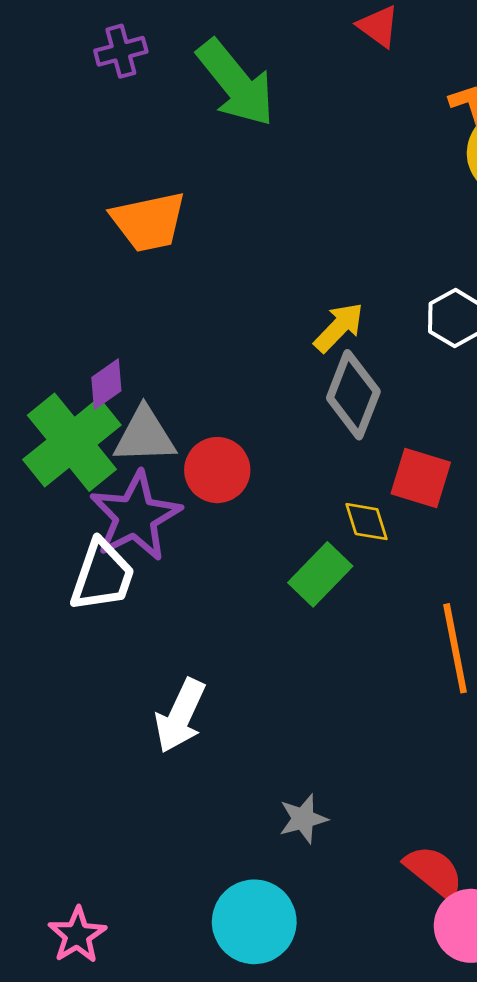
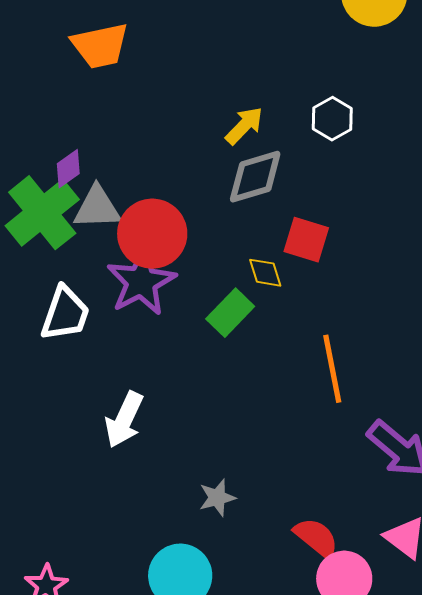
gray diamond: (353, 395) -> (255, 177), turned 52
red circle: (217, 470) -> (152, 234), size x1.4
purple star: (135, 516) -> (141, 282), moved

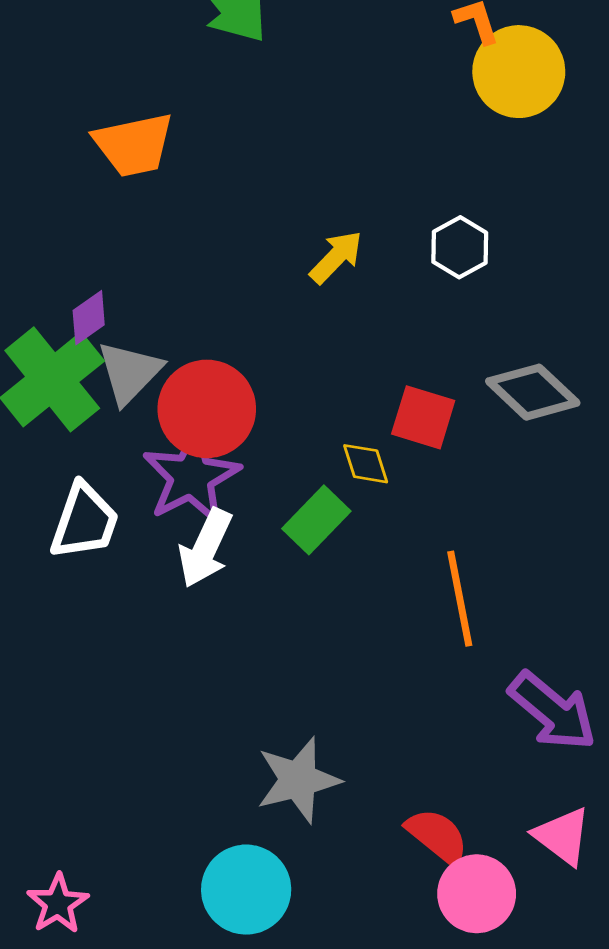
gray diamond: (255, 177) -> (533, 392), moved, turned 60
gray triangle: (97, 208) -> (129, 372), turned -44
white arrow: (124, 420) -> (205, 548), moved
gray star: (217, 498) -> (298, 780), size x1.6

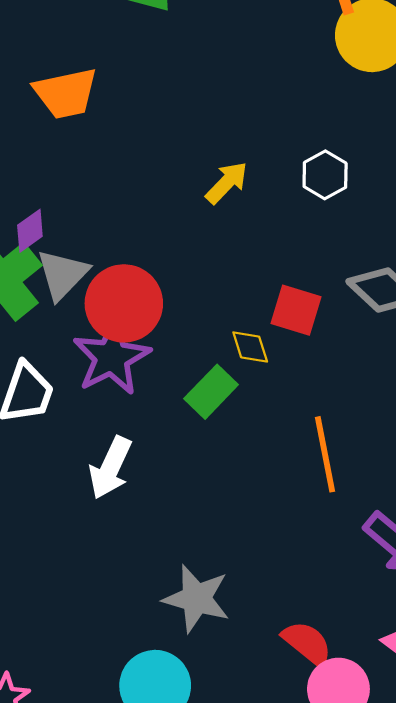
white arrow: (205, 548) -> (110, 468), moved
gray star: (298, 780) -> (197, 599), turned 30

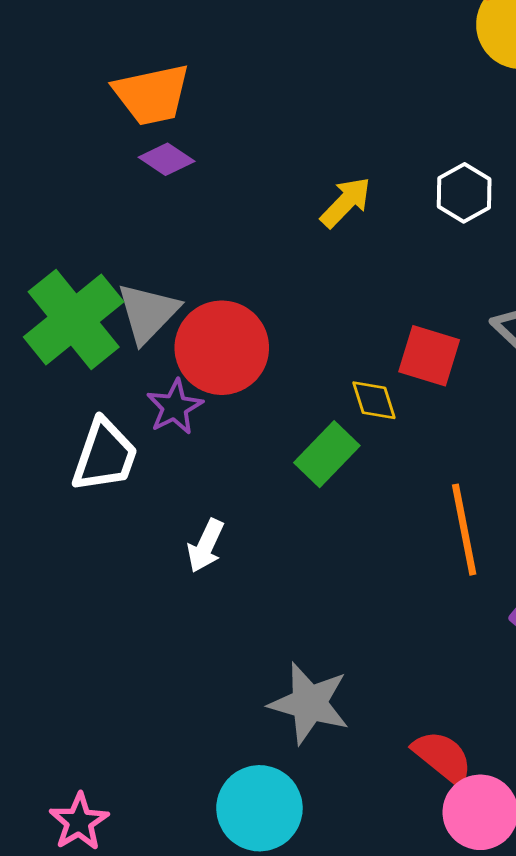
purple diamond: (30, 231) -> (167, 159), moved, turned 69
purple star: (112, 357) -> (175, 407), moved, size x0.6
white arrow: (110, 468) -> (206, 546), size x0.7

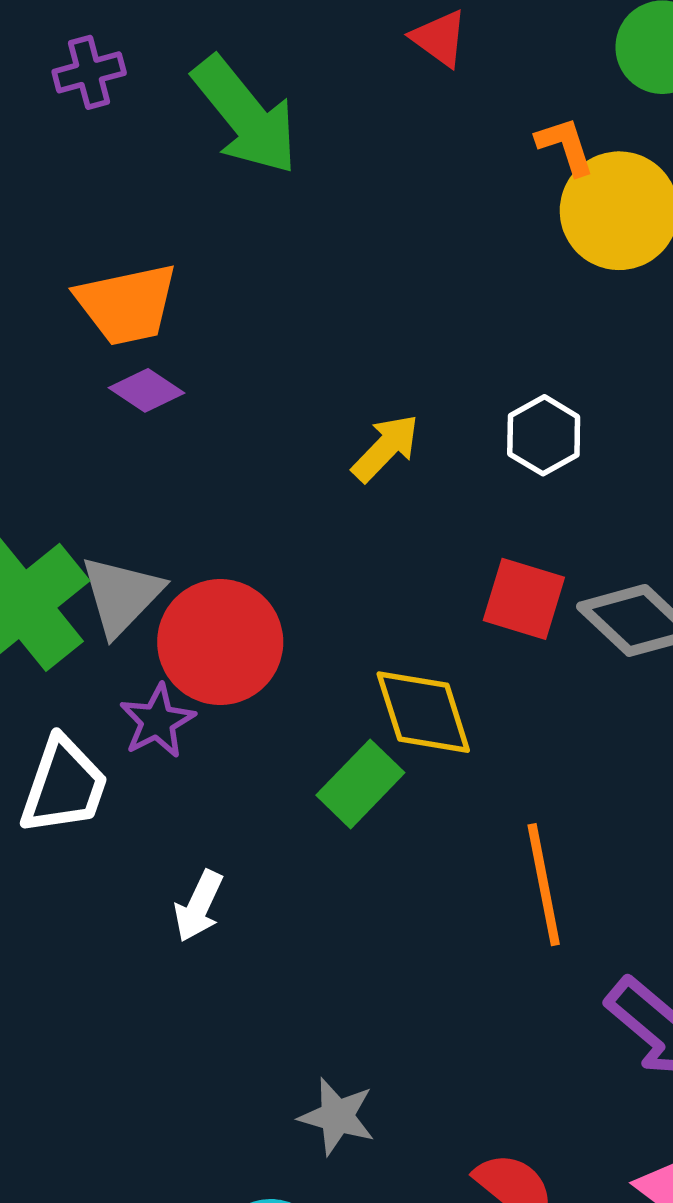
red square: (429, 356) -> (524, 599), moved
yellow diamond: (374, 400) -> (423, 712), size x1.6
gray star: (309, 703) -> (337, 1116), size x0.7

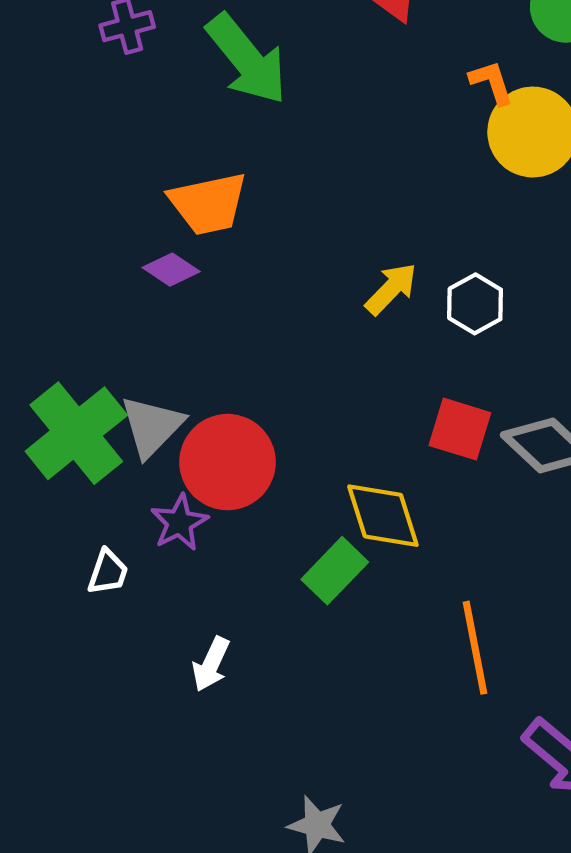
orange trapezoid: (127, 304) -> (208, 204), moved
yellow arrow: (386, 448) -> (391, 289), moved
white trapezoid: (64, 786) -> (108, 572), size x0.6

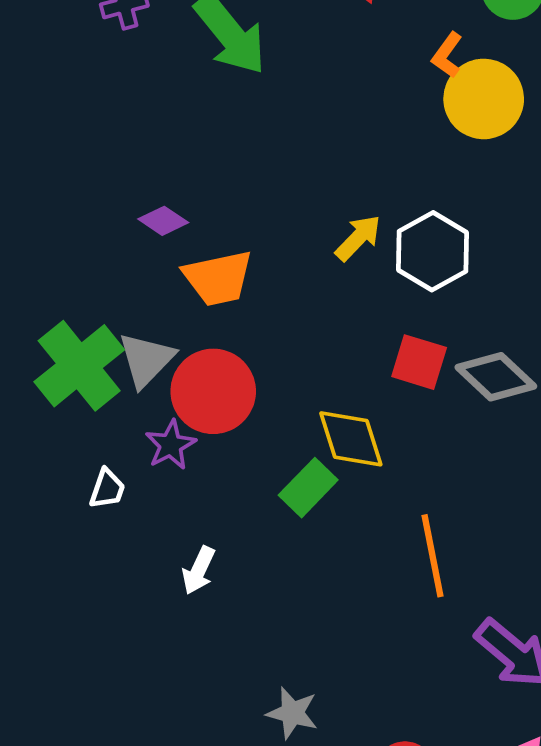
orange L-shape: (492, 83) -> (447, 55), turned -126
orange trapezoid: (208, 204) -> (218, 278), moved
white hexagon: (475, 304) -> (432, 251), size x1.5

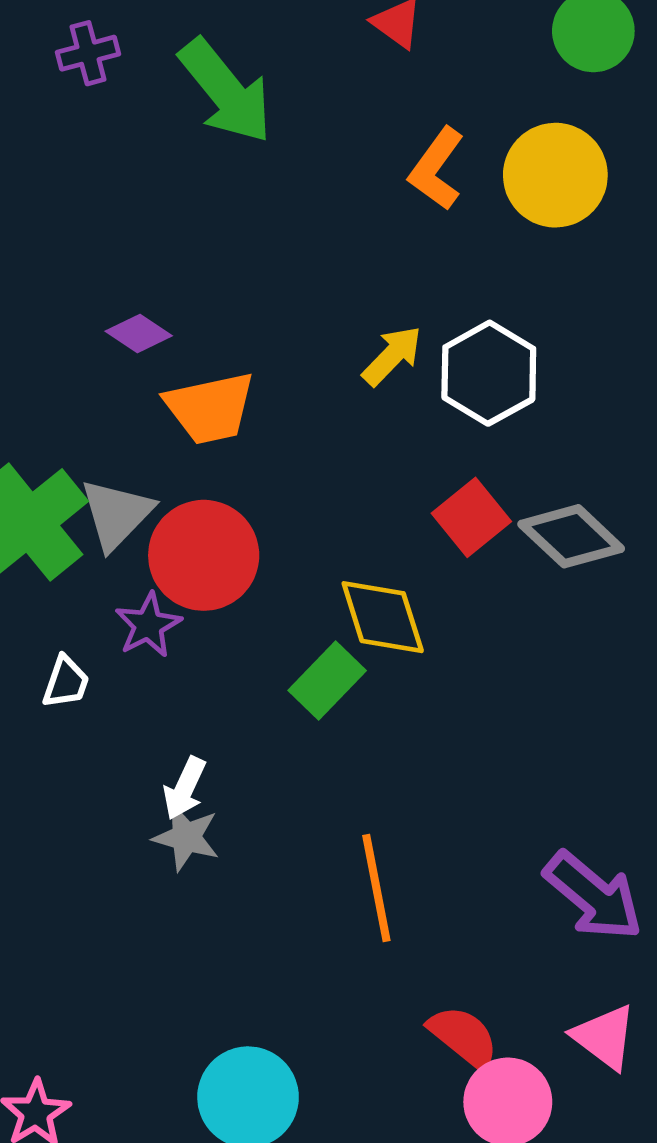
orange L-shape: (447, 55) -> (437, 169), moved, size x1.4
red square: (419, 362) -> (471, 517), turned 34
orange line: (432, 556) -> (376, 888), moved
gray star: (292, 713) -> (186, 837), moved

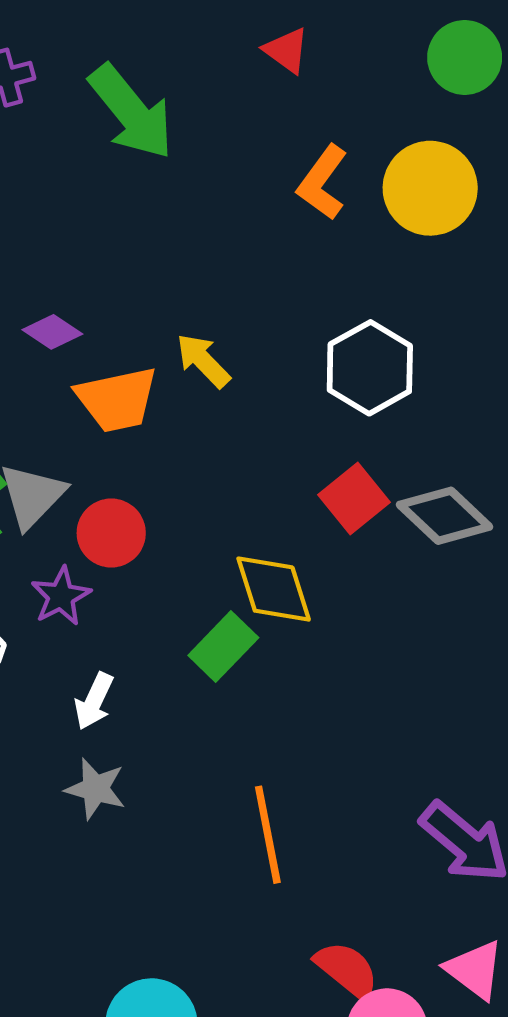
yellow arrow: (392, 356) -> (203, 361), moved, turned -88
red circle: (204, 555) -> (111, 533), size x0.7
white arrow: (185, 788) -> (94, 701), moved

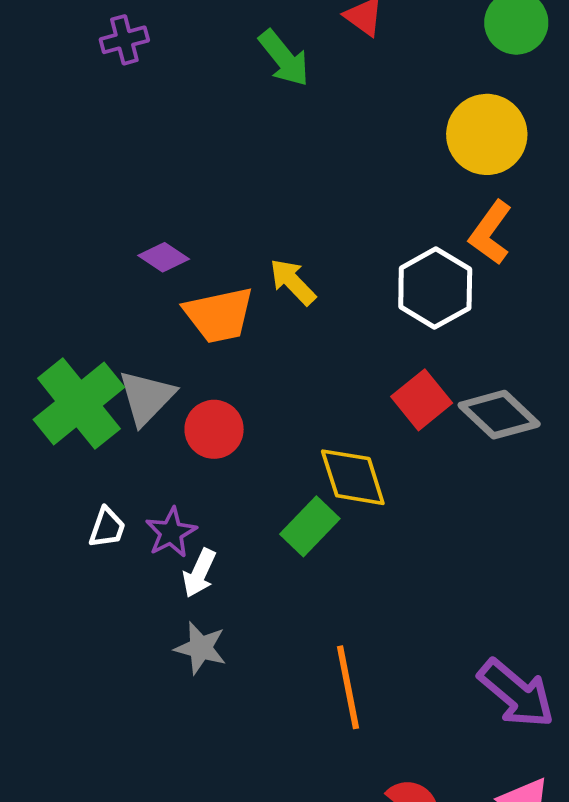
green arrow: (131, 112) -> (284, 58), moved, size x0.7
orange L-shape: (322, 182) -> (490, 233), moved
purple star: (61, 596) -> (171, 532), moved

